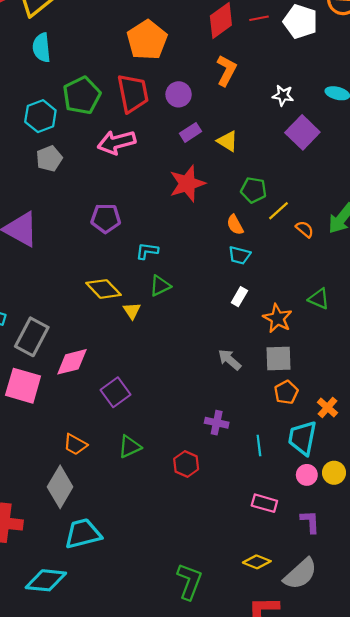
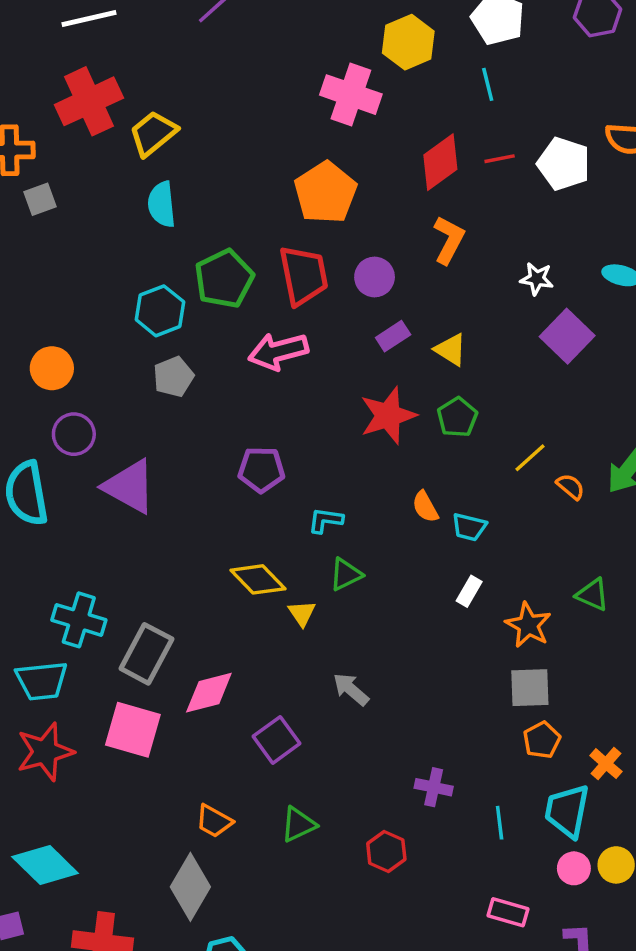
green pentagon: (254, 190) -> (457, 417), moved, turned 30
orange semicircle: (235, 225) -> (425, 507), moved
gray arrow: (230, 360) -> (351, 689), moved

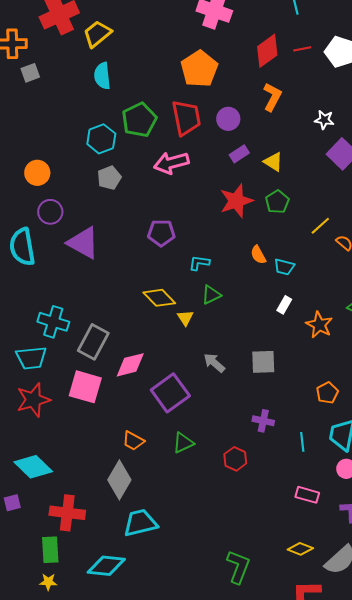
gray square: (530, 688) -> (263, 362), moved
purple square: (277, 740) -> (170, 393), size x1.4

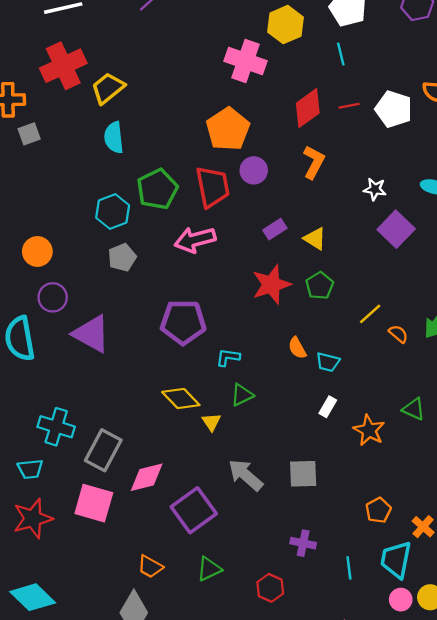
purple circle: (228, 119) -> (254, 170), moved
purple pentagon: (161, 233) -> (183, 322), size x1.4
cyan trapezoid: (31, 358) -> (30, 469), size x0.7
gray arrow: (214, 363) -> (245, 475), size x1.4

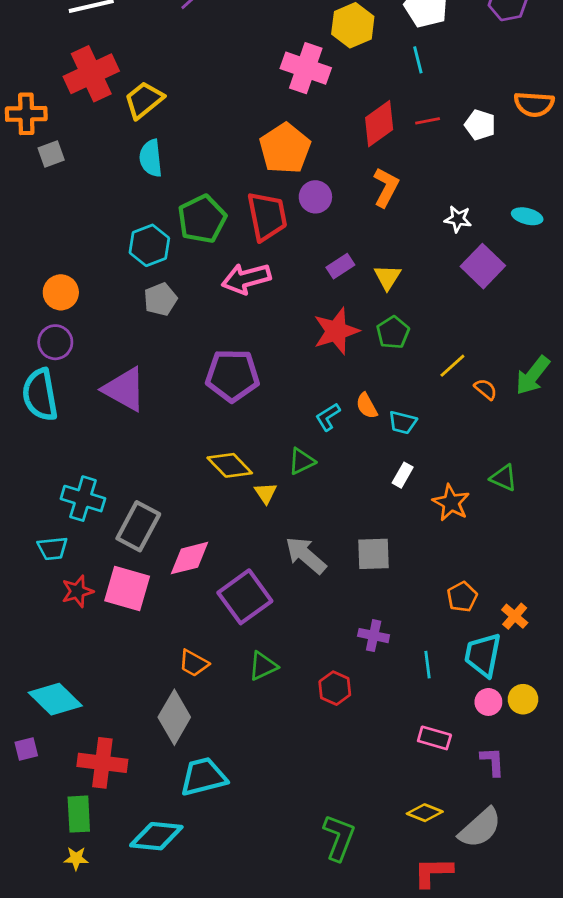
white pentagon: (394, 109) -> (480, 125), size x0.7
yellow triangle: (315, 239) -> (387, 277), turned 30
purple circle: (53, 297) -> (55, 342), moved
cyan L-shape: (228, 357) -> (328, 417), moved, turned -40
red star: (33, 518) -> (77, 591), moved, size x0.7

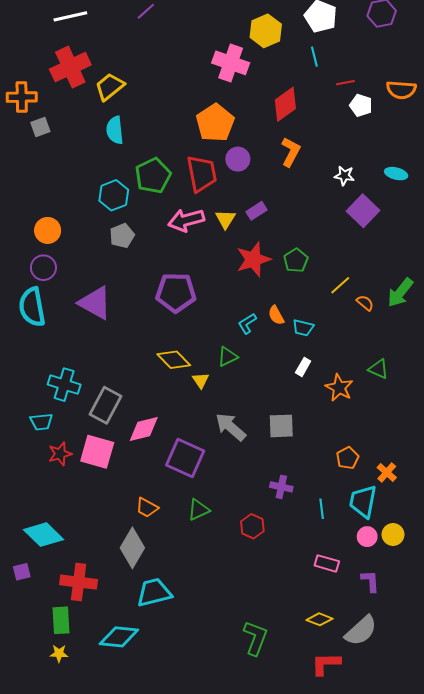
red line: (428, 121) -> (345, 83), moved
yellow triangle: (387, 277) -> (225, 219), moved
purple square: (245, 597) -> (185, 458), turned -30

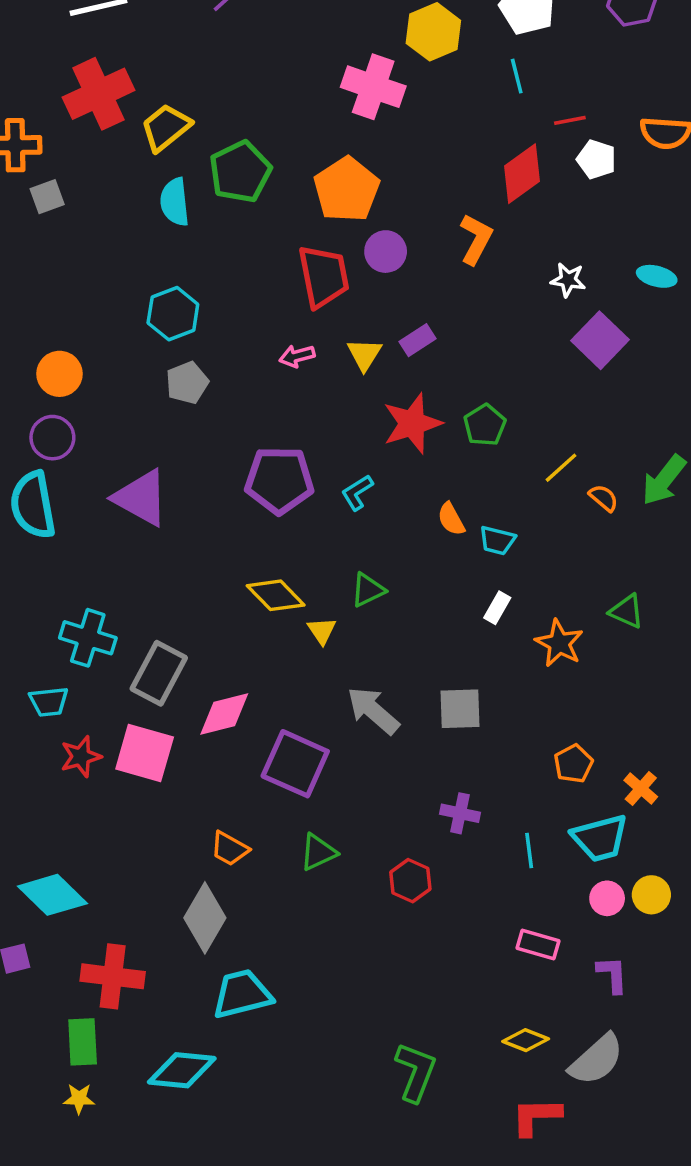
red diamond: (285, 104) -> (522, 174), moved
green pentagon: (153, 176) -> (240, 172), moved
pink arrow: (186, 220) -> (297, 356), size x0.6
cyan L-shape: (247, 324) -> (357, 493), moved
cyan trapezoid: (363, 501) -> (600, 838), turned -116

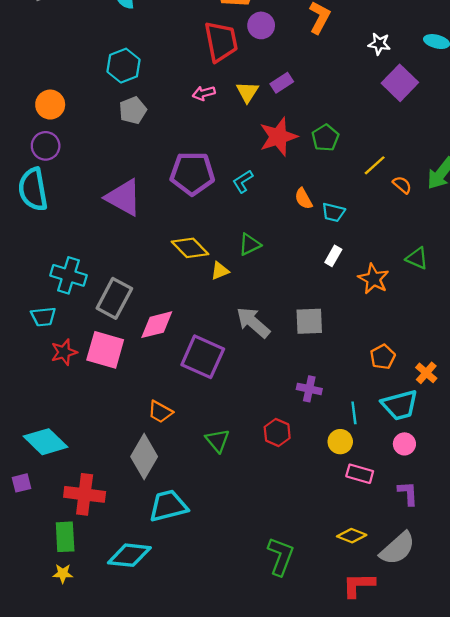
purple triangle: (141, 498) -> (124, 197), moved
yellow triangle: (322, 631) -> (220, 271), turned 42
green triangle: (318, 852) -> (218, 440), moved, turned -45
yellow circle: (651, 895) -> (340, 442), moved

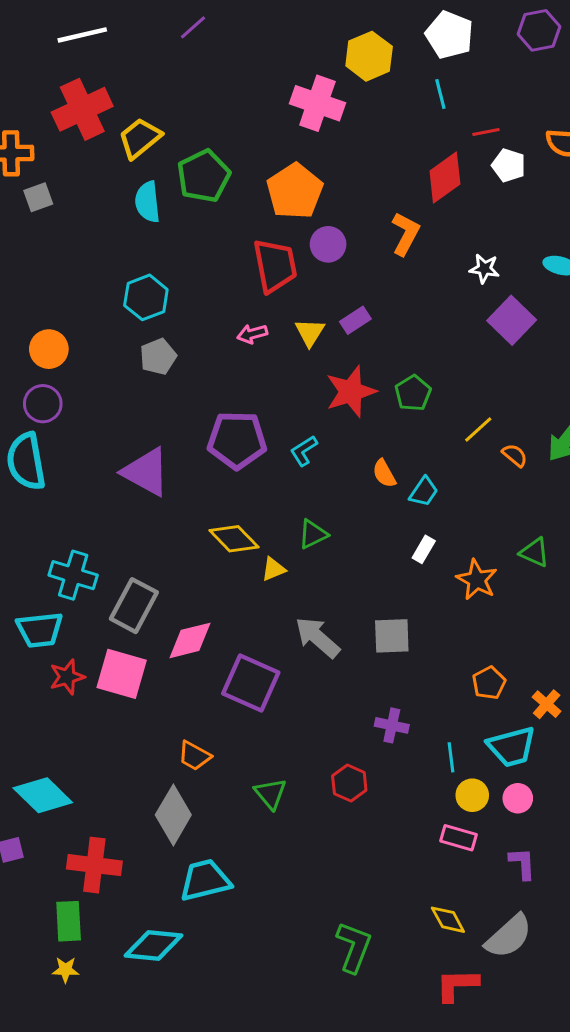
cyan trapezoid: (333, 212) -> (424, 492), turned -70
cyan trapezoid: (43, 317) -> (40, 630), size x1.4
yellow circle: (340, 442) -> (472, 795), moved
yellow diamond: (352, 536) -> (448, 920), turned 40

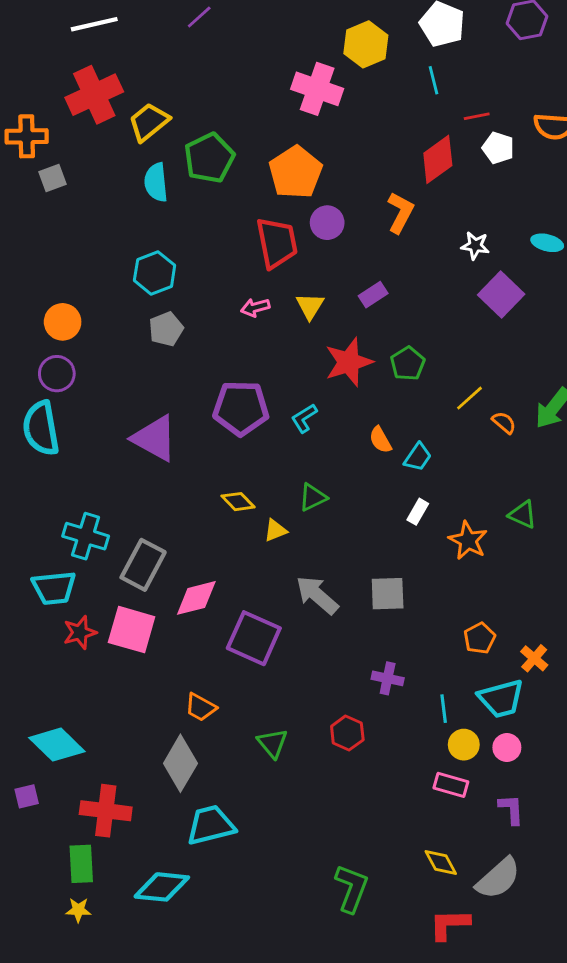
purple rectangle: (355, 320) -> (373, 295), moved
yellow diamond: (234, 539) -> (238, 502), size x0.7

